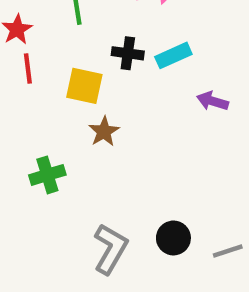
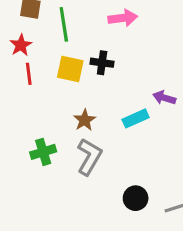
cyan rectangle: (173, 55) -> (136, 118), moved
yellow square: (84, 86) -> (70, 69), moved
gray L-shape: (110, 249) -> (89, 157), moved

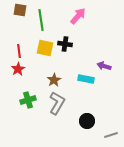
pink arrow: (123, 18) -> (78, 16), turned -42
red star: (21, 45) -> (18, 69), moved
cyan rectangle: (136, 118) -> (86, 79), turned 35
black circle: (136, 198) -> (87, 121), moved

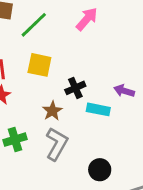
green line: (41, 20) -> (34, 25), turned 55
black cross: (65, 44) -> (75, 88), moved, turned -32

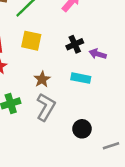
black cross: (75, 88) -> (75, 44), moved
purple arrow: (124, 91) -> (98, 54), moved

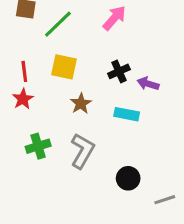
brown star: (42, 79) -> (81, 103), moved

